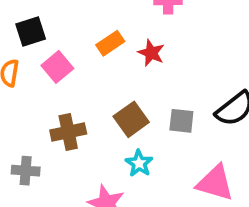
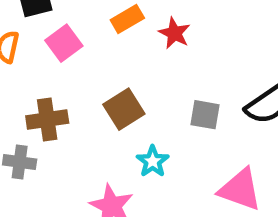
brown square: (131, 119) -> (124, 109), moved
brown cross: (68, 132) -> (47, 120), moved

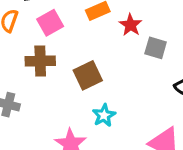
gray square: (205, 115) -> (156, 48), moved
brown cross: (47, 120) -> (40, 61), moved

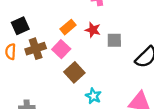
pink square: (50, 23) -> (61, 49), moved
brown cross: (40, 61) -> (36, 49), moved

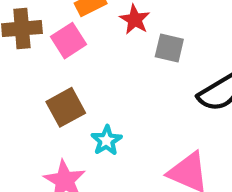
brown square: (74, 72) -> (66, 107), moved

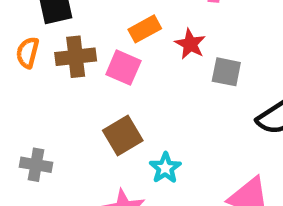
pink square: (68, 41) -> (123, 68), turned -32

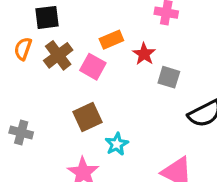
brown cross: (76, 57) -> (58, 55), turned -36

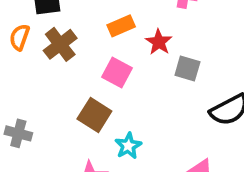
pink square: (93, 67) -> (117, 73), moved
brown square: (88, 117) -> (94, 115), turned -32

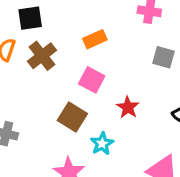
red star: (159, 42) -> (128, 107), moved
gray square: (187, 68) -> (163, 57), moved

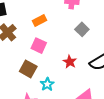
gray square: (163, 57) -> (82, 29), turned 32
red star: (128, 107) -> (70, 62), moved

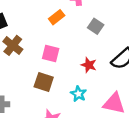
orange rectangle: (39, 21) -> (57, 17), moved
cyan star: (47, 84) -> (78, 94), moved

